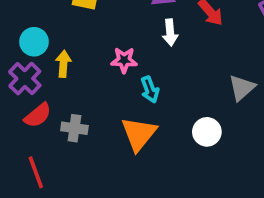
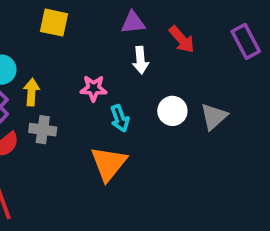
gray cross: (74, 128) -> (43, 130), moved
white circle: (207, 132) -> (172, 111), moved

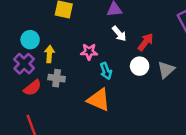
red arrow: (182, 39) -> (146, 42), moved, turned -102
white arrow: (140, 60) -> (119, 34), turned -35
orange triangle: (109, 164) -> (99, 100), turned -45

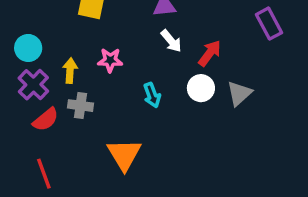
cyan circle: (30, 40) -> (28, 48), moved
pink star: (89, 52) -> (110, 60), moved
orange triangle: (99, 100) -> (124, 154), moved, turned 35

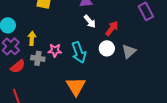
pink star: (110, 60) -> (55, 50), moved
cyan arrow: (152, 95) -> (79, 52), size x1.5
orange triangle: (124, 154) -> (76, 86), moved

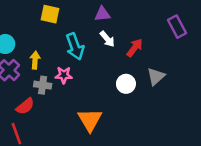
white circle: (107, 48) -> (126, 84), moved
cyan arrow: (79, 52) -> (75, 46), moved
red semicircle: (18, 66) -> (25, 106), moved

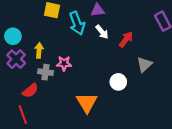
cyan arrow: (75, 46) -> (77, 23), moved
white circle: (126, 84) -> (118, 82), moved

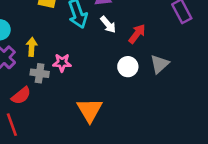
white circle: (118, 82) -> (128, 67), moved

